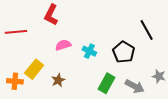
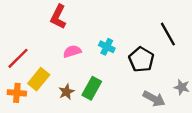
red line: (16, 32) -> (18, 58), moved, turned -40
cyan cross: (89, 51) -> (107, 47), moved
green rectangle: (106, 83) -> (92, 88), moved

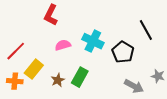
cyan cross: (107, 47) -> (93, 41), size x1.5

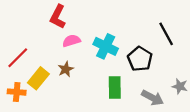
pink semicircle: (63, 45) -> (71, 41), moved
green rectangle: (80, 77) -> (115, 87), moved, turned -30
brown star: (58, 80) -> (66, 69), moved

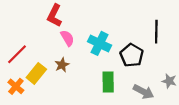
black line: (166, 34) -> (156, 32), turned 30
pink semicircle: (71, 41) -> (67, 38), turned 77
orange cross: (17, 92) -> (16, 86), turned 35

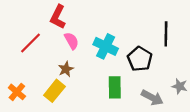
red line: (17, 54) -> (31, 43), moved
yellow rectangle: (36, 73) -> (54, 91), moved

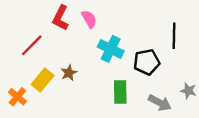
pink semicircle: (71, 41) -> (89, 19), moved
black pentagon: (140, 59) -> (147, 62), turned 30
yellow rectangle: (54, 91) -> (43, 80), moved

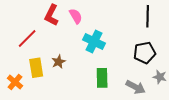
black line: (174, 36) -> (148, 16), moved
black pentagon: (147, 62) -> (145, 53), moved
yellow rectangle: (43, 80) -> (36, 68), turned -48

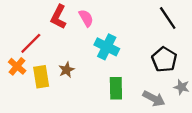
black line: (148, 16) -> (168, 18), turned -35
black pentagon: (145, 53) -> (164, 59), turned -30
orange cross: (15, 82) -> (17, 66), moved

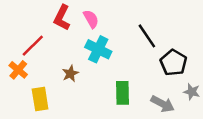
black line: (168, 18) -> (147, 36), moved
cyan cross: (107, 47) -> (98, 49), moved
yellow rectangle: (41, 77) -> (40, 99), moved

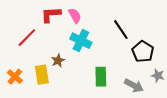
red L-shape: (62, 18) -> (51, 15), turned 60
orange cross: (18, 70) -> (15, 77), moved
yellow rectangle: (40, 99) -> (42, 75), moved

